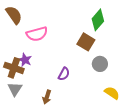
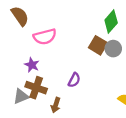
gray circle: (100, 64) -> (113, 49), moved
brown cross: (14, 68) -> (36, 88), moved
gray triangle: (15, 89) -> (21, 96), turned 35

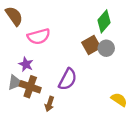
brown square: (98, 45) -> (91, 45), turned 30
purple semicircle: (74, 80) -> (68, 79), size x1.5
gray triangle: (21, 96) -> (15, 82), moved

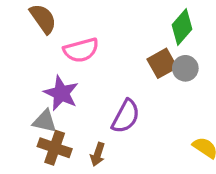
purple star: (26, 64) -> (61, 93), size x1.5
gray triangle: (15, 82) -> (45, 121), turned 35
brown cross: (30, 87) -> (55, 148), moved

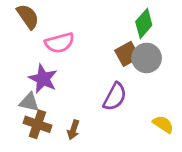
gray circle: (185, 68) -> (147, 58), size x1.4
purple semicircle: (126, 116) -> (115, 97), moved

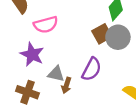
gray triangle: (29, 102) -> (56, 74), moved
brown arrow: (73, 130) -> (66, 85), moved

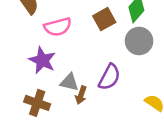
brown square: (102, 34) -> (104, 19), moved

